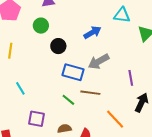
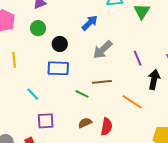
blue rectangle: (73, 72) -> (58, 68), moved
purple square: (37, 119) -> (46, 121), moved

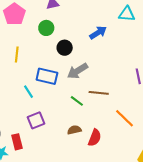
gray arrow: (103, 50) -> (78, 71), moved
blue rectangle: (58, 68) -> (47, 76), moved
purple square: (46, 121) -> (36, 120), turned -30

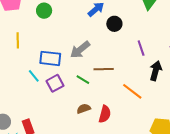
black circle: (65, 48) -> (114, 24), moved
purple square: (36, 120) -> (55, 83), moved

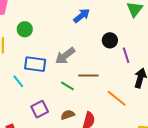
green circle: (44, 11) -> (25, 29), moved
black circle: (114, 24) -> (110, 40), moved
purple square: (55, 83) -> (40, 109), moved

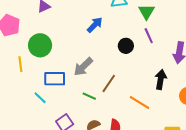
green circle: (25, 29) -> (40, 45), size x1.5
purple line: (126, 55) -> (149, 36), moved
brown line: (88, 76) -> (109, 83), turned -48

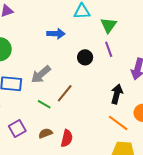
blue arrow: (95, 25) -> (56, 34), turned 42
orange line: (140, 102) -> (118, 123), moved

